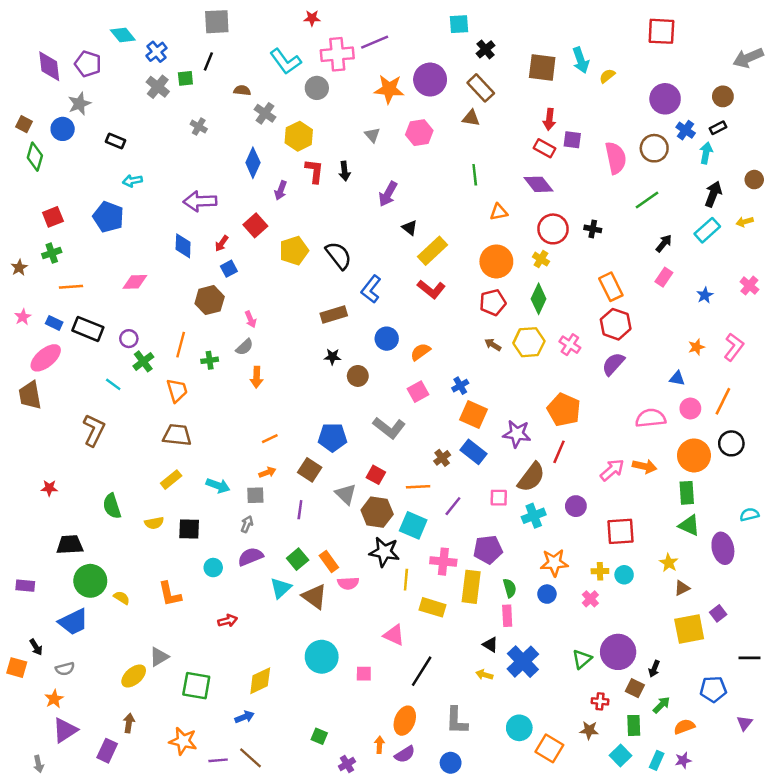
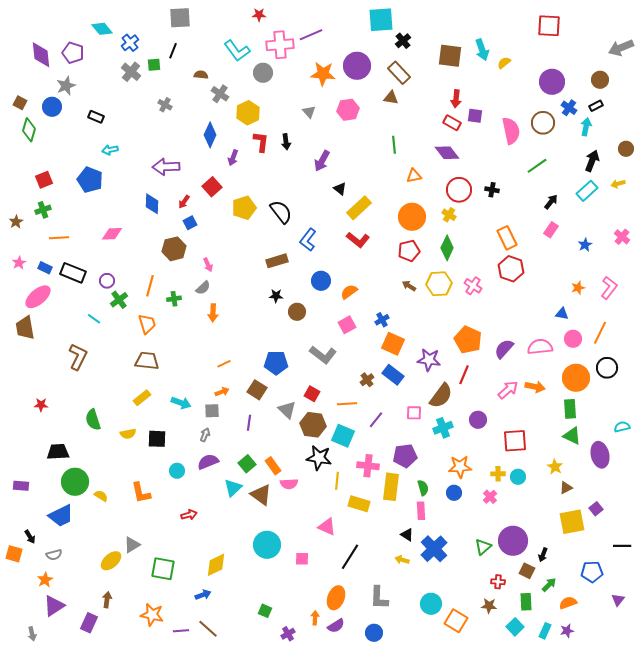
cyan square: (459, 24) -> (381, 20), size x1.5
purple semicircle: (613, 364) -> (504, 349), moved

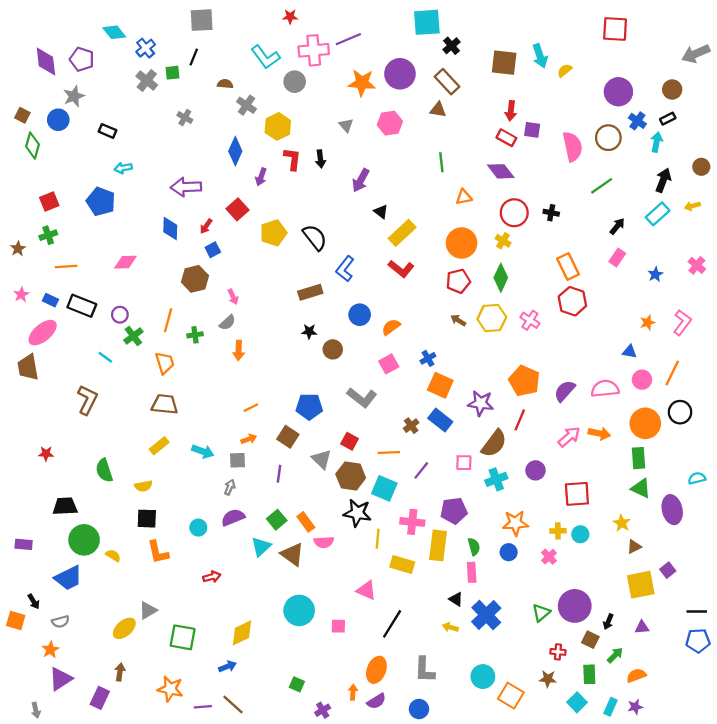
black square: (157, 439) -> (147, 519), moved
blue pentagon: (592, 572) -> (698, 641), moved
purple triangle: (618, 600) -> (642, 627), moved, turned 48

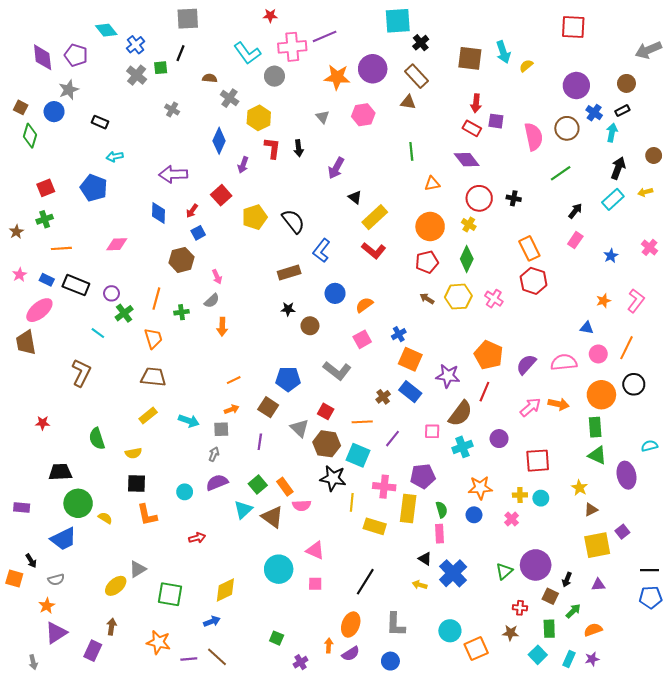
pink triangle: (366, 590) -> (315, 550), moved
orange square: (511, 696) -> (476, 649), turned 35

